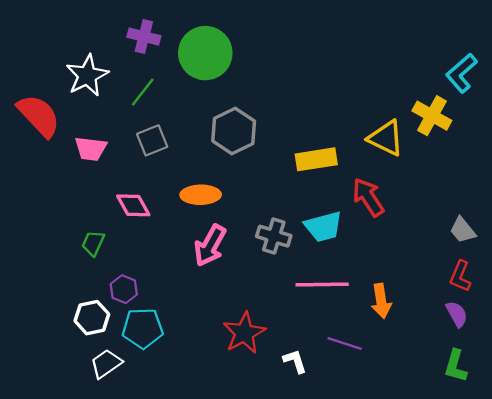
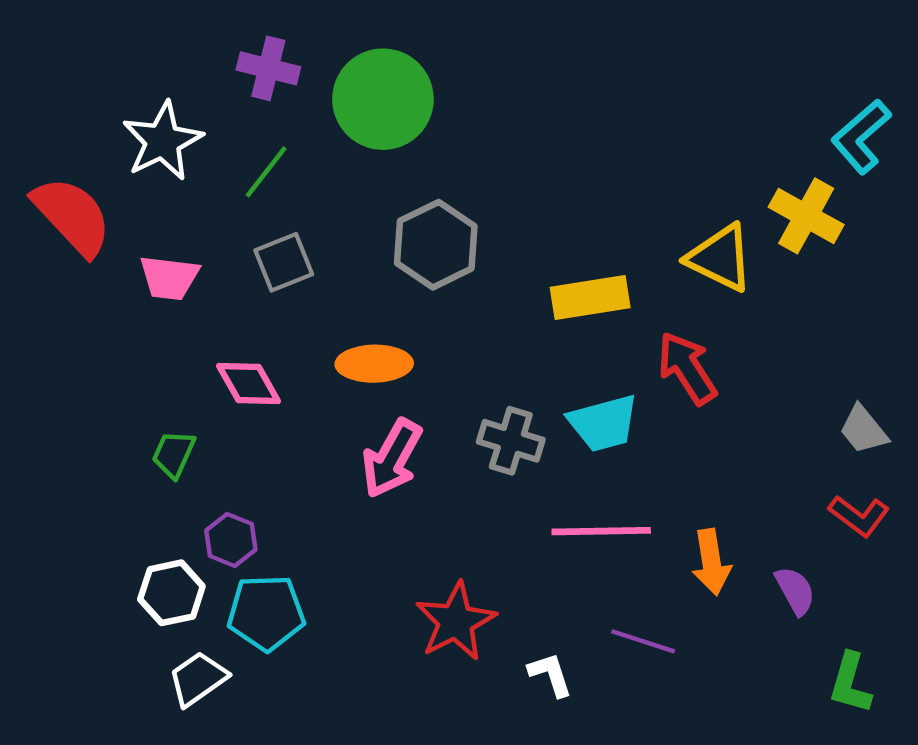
red L-shape: (460, 276) -> (859, 516), turned -76
purple semicircle: (457, 314) -> (795, 591), moved

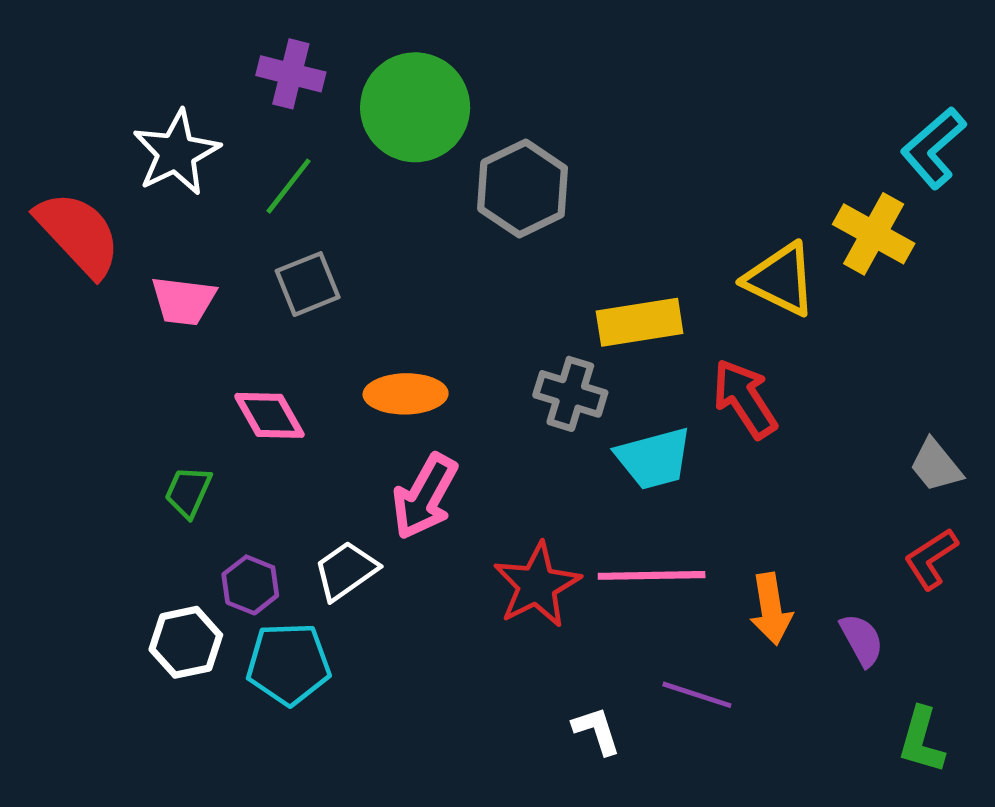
gray hexagon: (436, 245) -> (523, 188), moved
gray cross: (511, 441) -> (570, 394), moved
red L-shape: (859, 516) -> (931, 559), turned 110
red star: (456, 621) -> (537, 585), moved
white trapezoid: (198, 679) -> (346, 571), moved

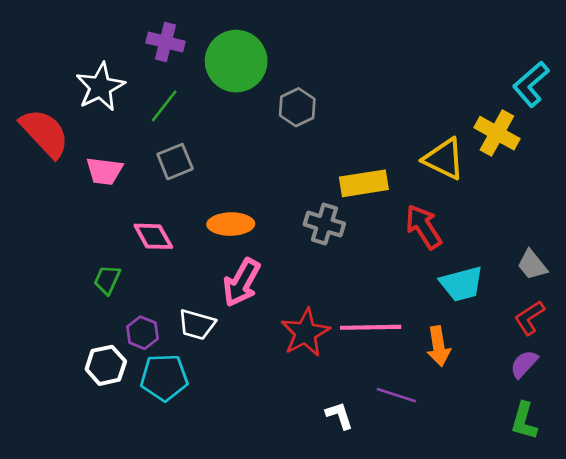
gray hexagon: (523, 188) -> (297, 107), size x0.7
cyan trapezoid: (654, 458) -> (462, 284), moved
white trapezoid: (346, 571) -> (197, 325), turned -129
purple semicircle: (862, 640) -> (524, 364), moved, turned -108

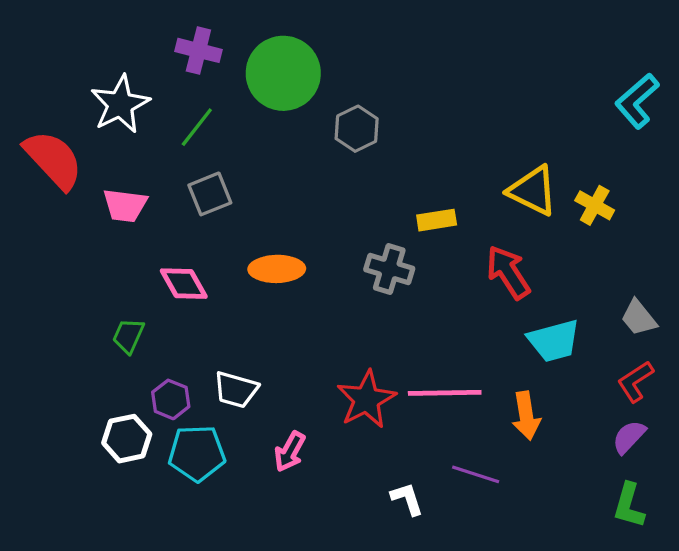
yellow cross: (497, 133) -> (595, 205), moved, size x0.7
yellow rectangle: (364, 183) -> (437, 220), size x0.7
pink arrow: (242, 282) -> (290, 452), moved, size x0.7

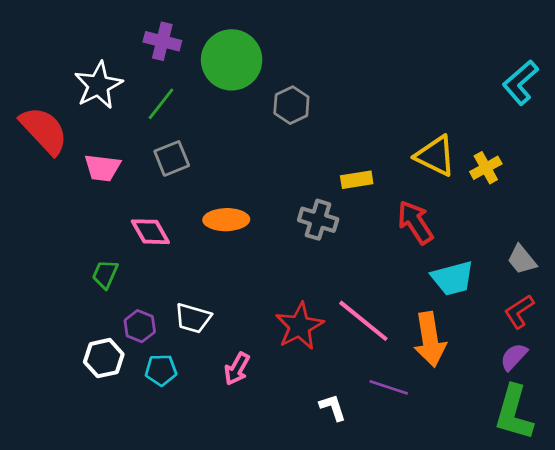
yellow cross: (595, 205) -> (486, 168), turned 32
pink line: (445, 393) -> (363, 321), turned 40
orange arrow: (526, 416) -> (430, 339), size x1.4
cyan pentagon: (197, 453) -> (161, 370), size x0.7
green L-shape: (629, 505) -> (514, 413), size x1.5

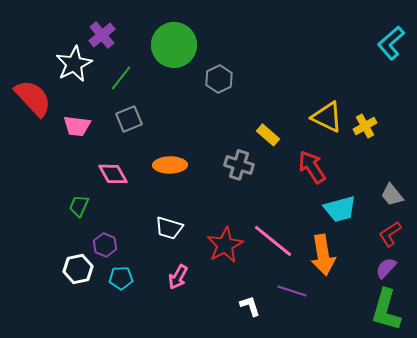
purple cross: (162, 41) -> (102, 35), moved, turned 36
cyan L-shape: (520, 83) -> (391, 43), moved
yellow rectangle: (357, 180) -> (268, 135), turned 50
white trapezoid: (193, 318) -> (169, 228), moved

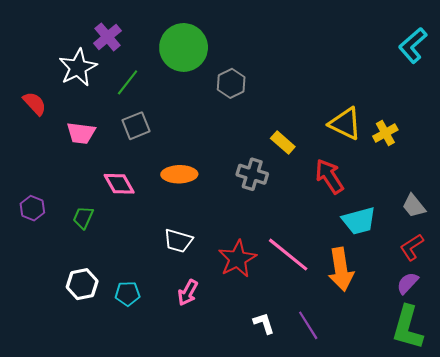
red semicircle: (33, 98) -> (35, 103), size x0.6
purple hexagon: (105, 245) -> (32, 208), moved
purple line: (292, 291) -> (308, 325), moved, turned 40

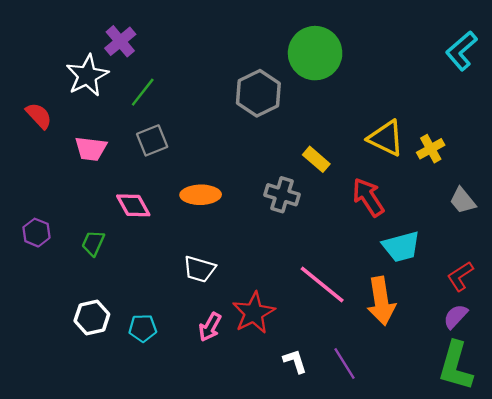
green circle: (184, 47) -> (315, 53), moved
gray hexagon: (231, 83) -> (258, 93), size x1.4
gray trapezoid: (414, 206) -> (463, 201), moved
red star: (237, 259) -> (254, 313), moved

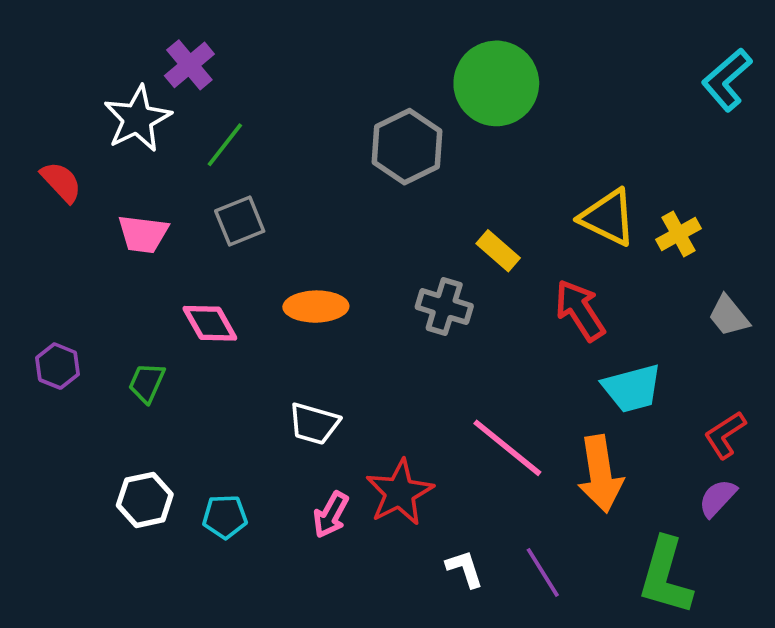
green L-shape: (456, 366) -> (665, 576), moved

